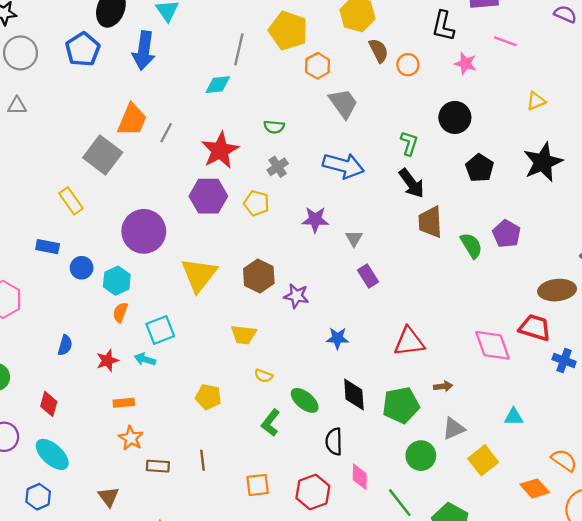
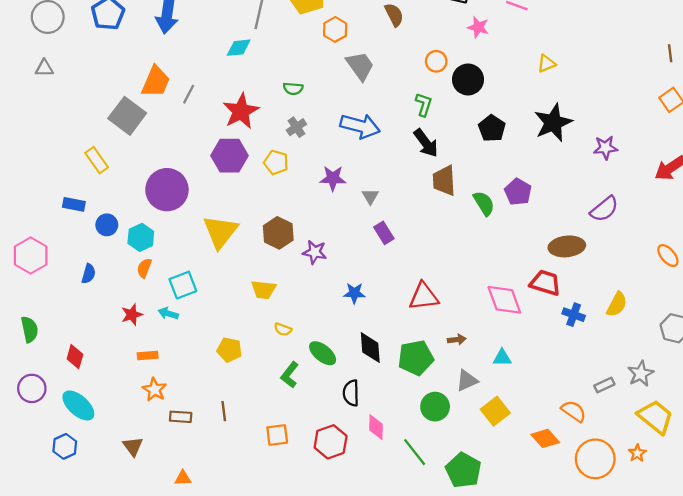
orange circle: (408, 65) -> (436, 61), moved
blue semicircle: (65, 345) -> (89, 274), moved
cyan triangle: (514, 417) -> (502, 358), moved

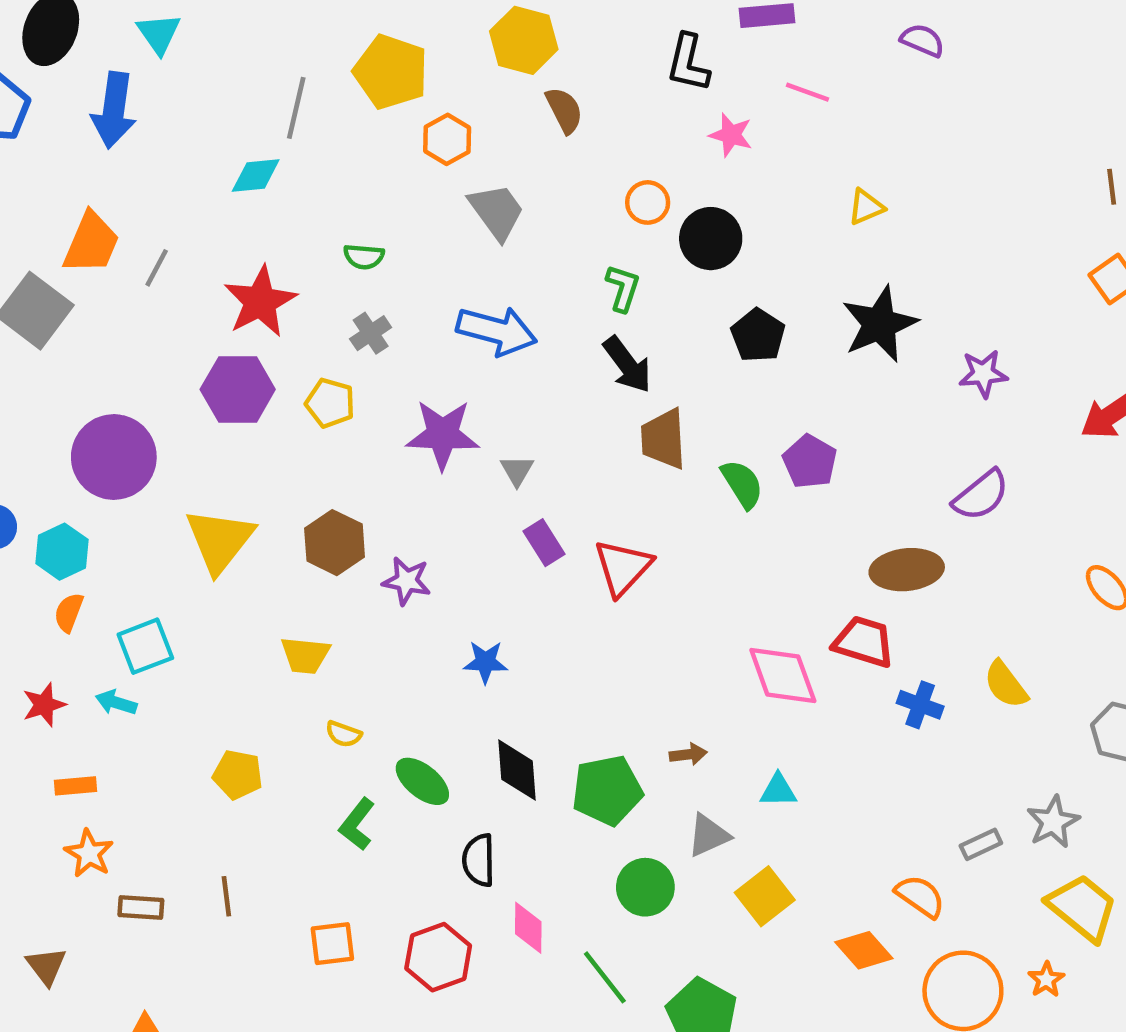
purple star: (333, 178) -> (443, 434), size x1.4
red triangle: (424, 296) -> (623, 567), moved, turned -40
yellow semicircle: (617, 304) -> (1006, 685), turned 115

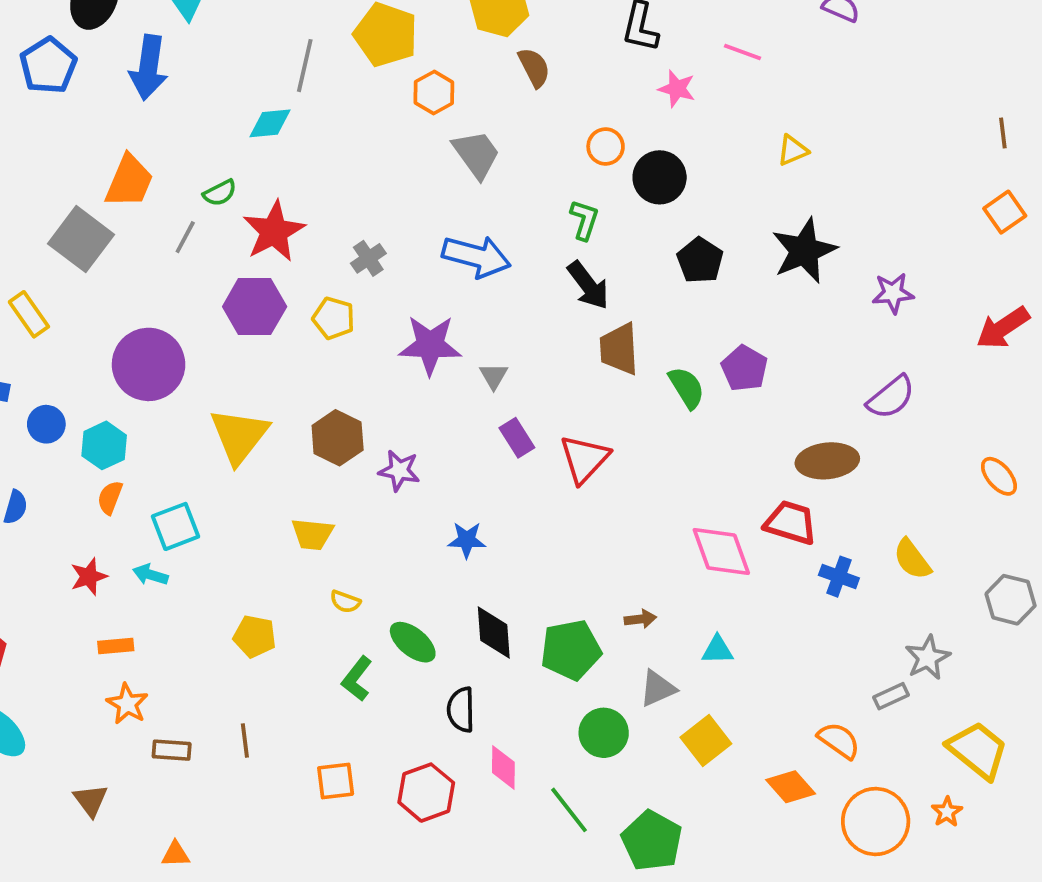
green semicircle: (364, 257) -> (220, 193), moved, turned -32
gray line: (157, 268) -> (185, 237), moved
gray star: (1053, 822) -> (928, 658), moved

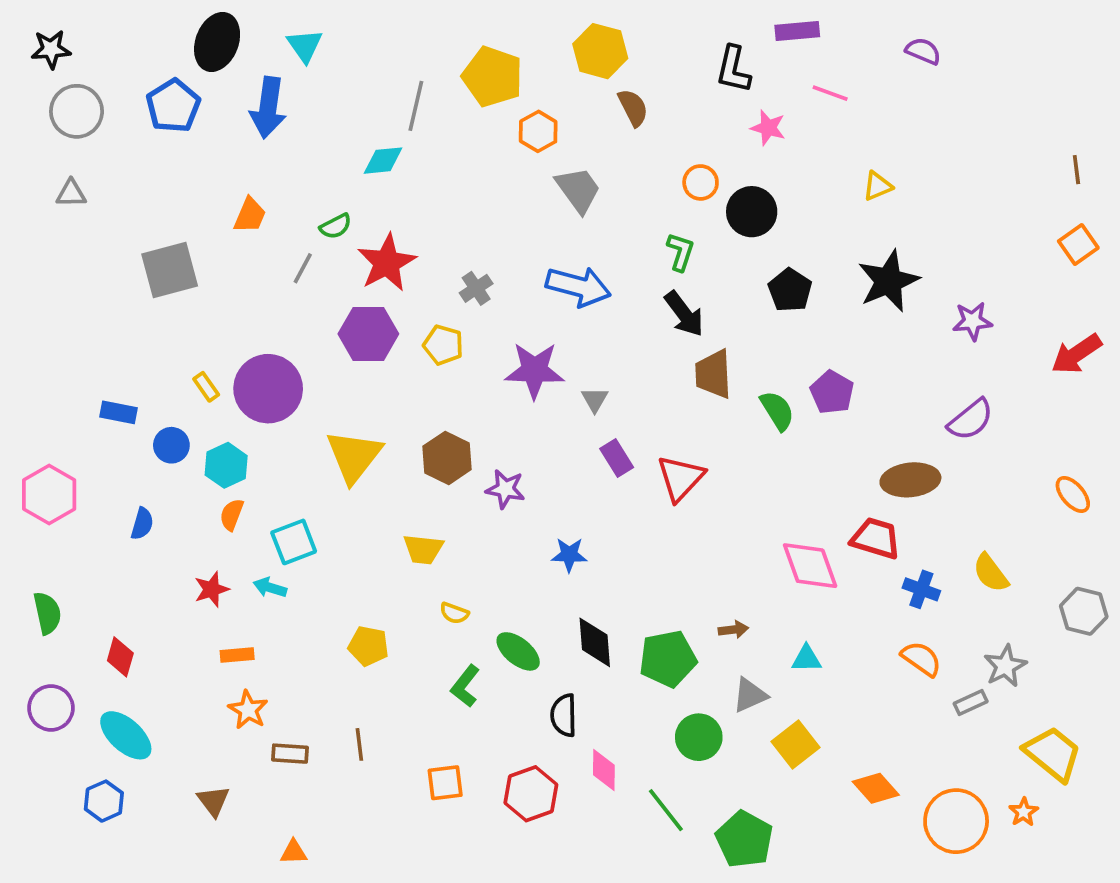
orange trapezoid: (129, 181) -> (250, 215), size x0.7
gray square: (81, 239) -> (170, 270), moved, turned 38
yellow rectangle: (29, 314) -> (206, 387), moved, size x0.7
orange semicircle: (839, 740) -> (921, 659), moved

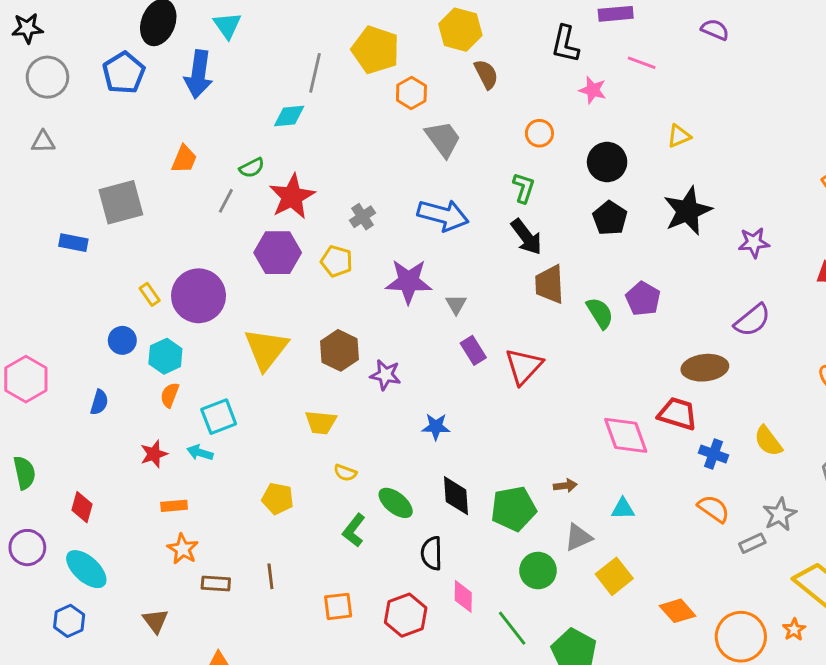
black circle: (752, 212) -> (607, 162), moved
blue rectangle: (118, 412) -> (73, 243), moved

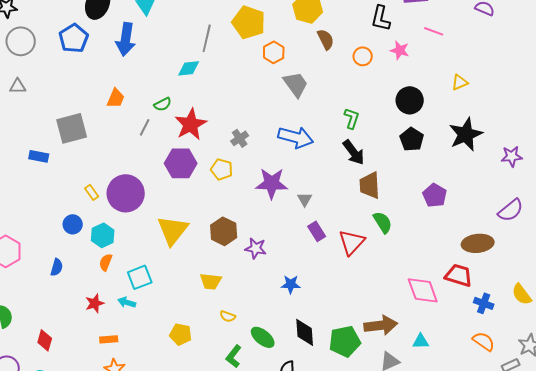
orange circle: (539, 133) -> (363, 56), moved
green semicircle: (600, 313) -> (383, 222), moved
brown arrow: (565, 486) -> (381, 325), size x2.0

